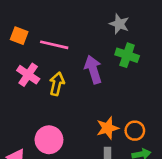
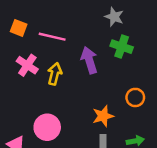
orange circle: (135, 131) -> (135, 97), moved

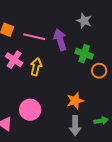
green cross: (122, 47) -> (84, 54), moved
purple arrow: (89, 60) -> (60, 40), moved
orange circle: (135, 97) -> (99, 71), moved

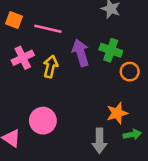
purple arrow: (60, 40) -> (81, 53), moved
pink cross: (14, 60) -> (23, 58), turned 30
orange star: (75, 101) -> (117, 113), moved

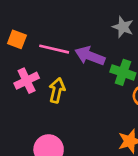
purple arrow: (81, 53) -> (90, 56), moved, turned -52

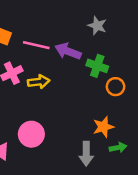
yellow arrow: (57, 90) -> (39, 82), turned 70

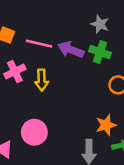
green cross: (97, 66) -> (100, 52), moved
yellow arrow: (39, 82) -> (42, 80), turned 95

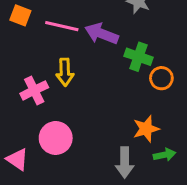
green cross: (100, 52) -> (138, 57), moved
pink cross: (15, 72) -> (34, 90), moved

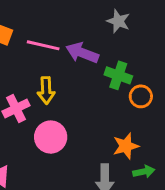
pink circle: (56, 138) -> (51, 137), moved

